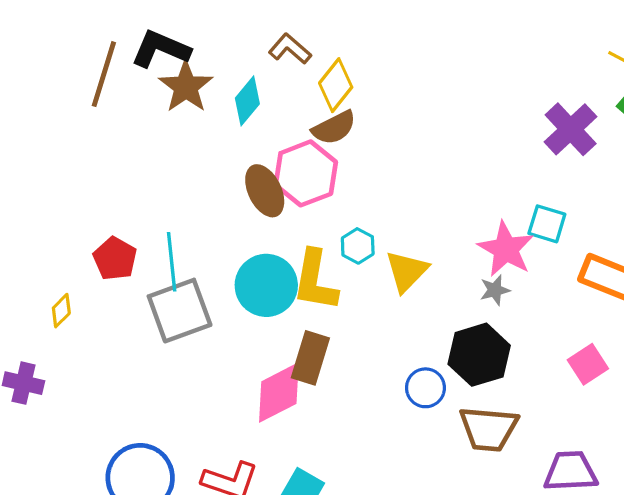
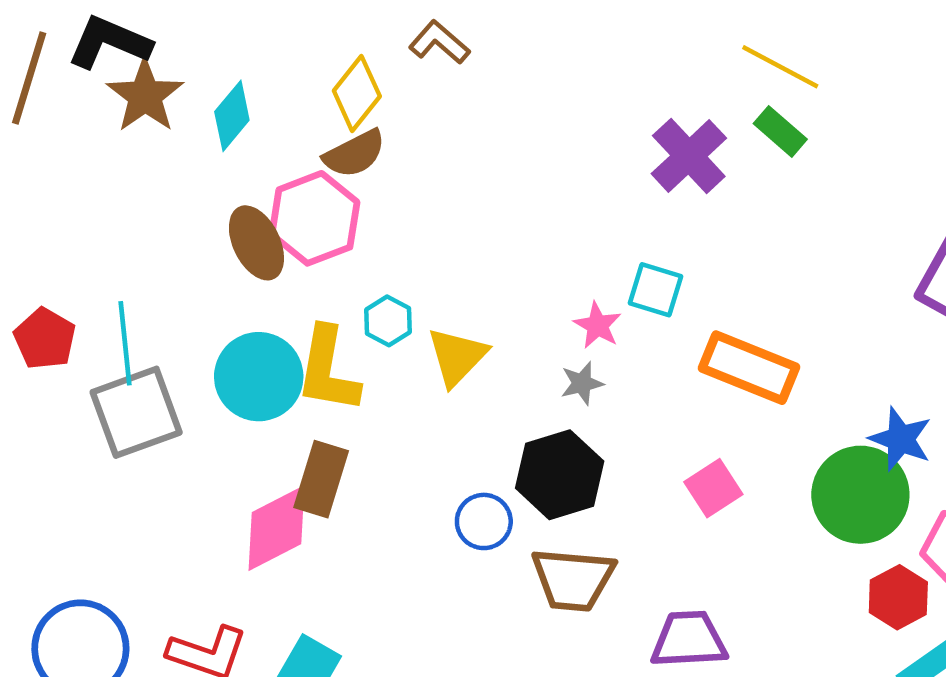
brown L-shape: (290, 49) -> (439, 42), moved
pink star: (506, 249) -> (597, 325), size x0.6

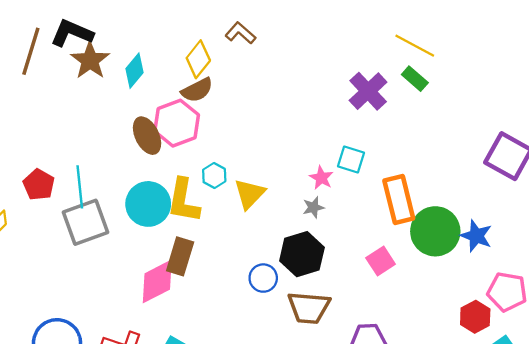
orange rectangle: (749, 368) -> (399, 199), turned 54
green circle: (860, 495) -> (435, 231), moved

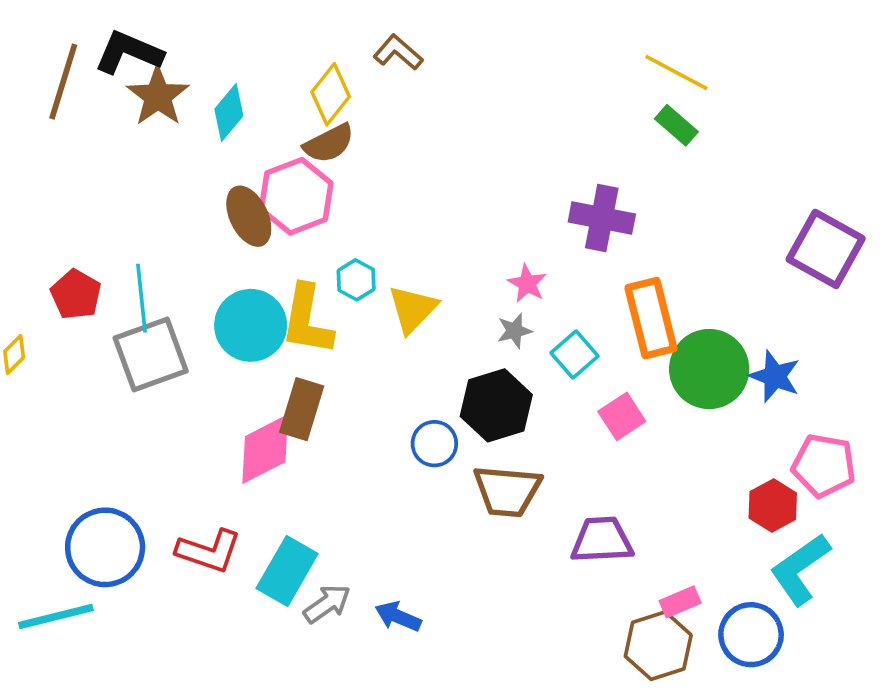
purple cross: (368, 91) -> (602, 218), moved, turned -36
cyan square: (351, 160) -> (575, 354), moved, turned 32

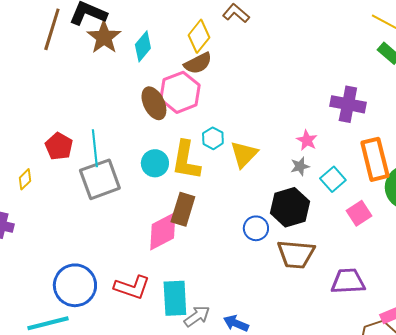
cyan circle: (251, 325) -> (155, 163), size x0.7
cyan rectangle: (287, 571) -> (175, 298), turned -33

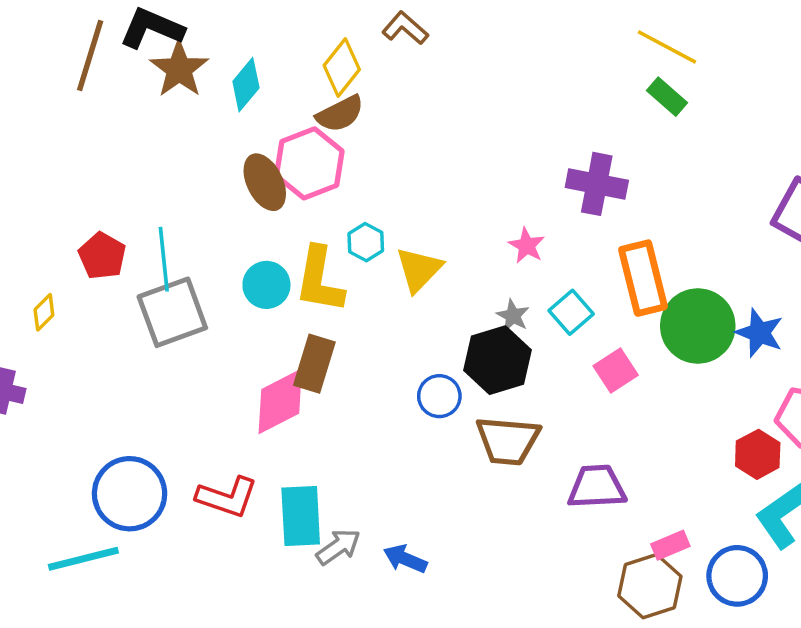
gray star: (300, 166) -> (513, 316), moved, turned -30

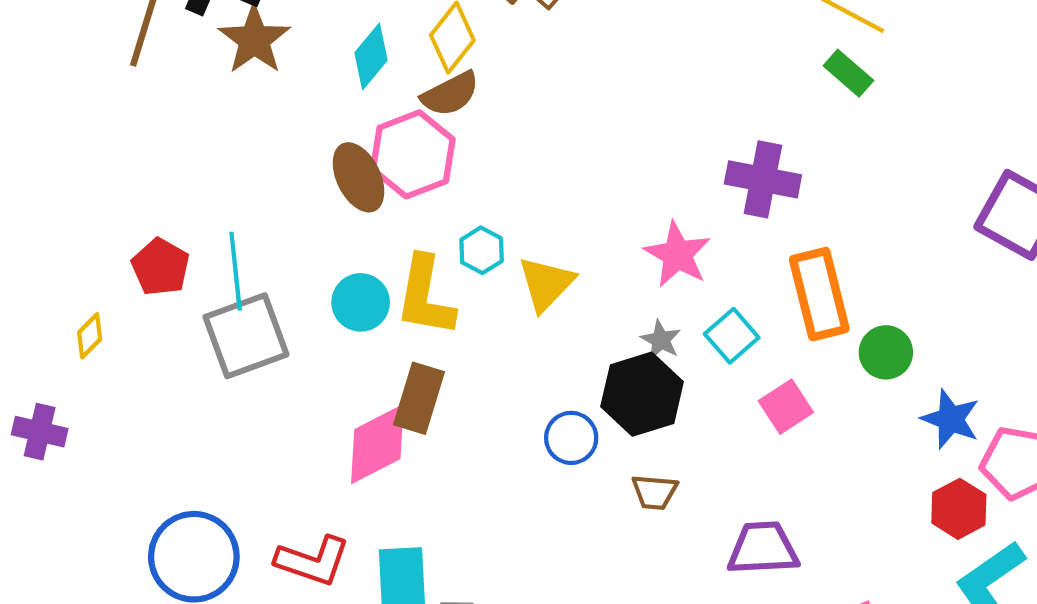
cyan diamond: (246, 85) -> (371, 56), moved
pink star: (527, 246) -> (677, 254), size x1.5
green circle: (698, 326) -> (886, 352), size x0.6
blue star: (759, 333) -> (951, 419), moved
brown trapezoid: (508, 441) -> (655, 492), size x0.6

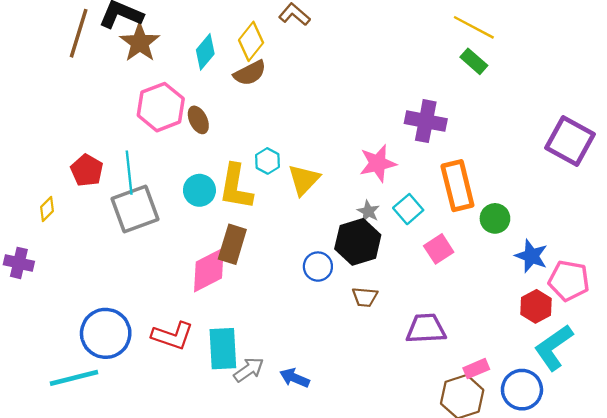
pink hexagon: (413, 154) -> (161, 107), moved
brown ellipse: (359, 177) -> (198, 120), size x0.7
pink star: (677, 254) -> (378, 163), turned 30

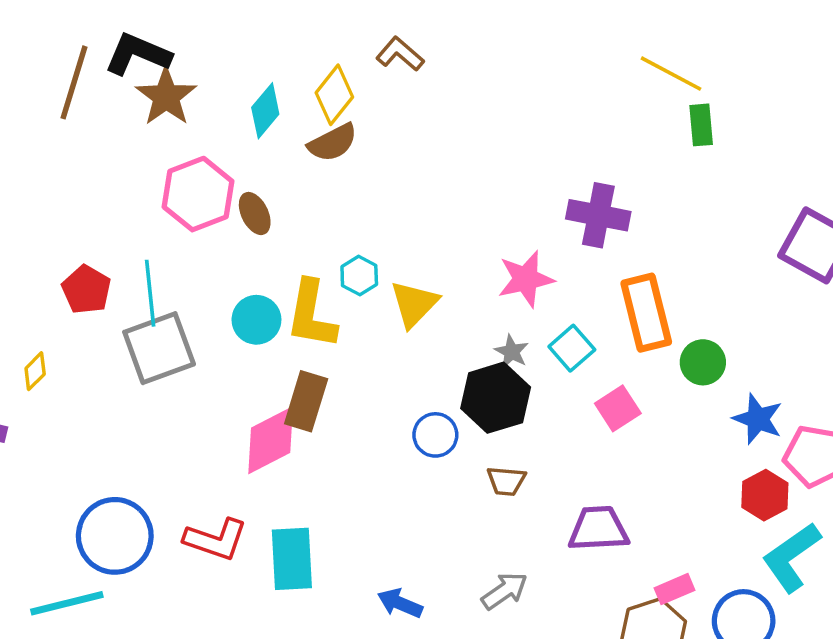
green rectangle: (474, 61) -> (701, 125), moved, turned 44
yellow diamond: (47, 209) -> (35, 371), moved
gray arrow: (249, 370) -> (504, 591), moved

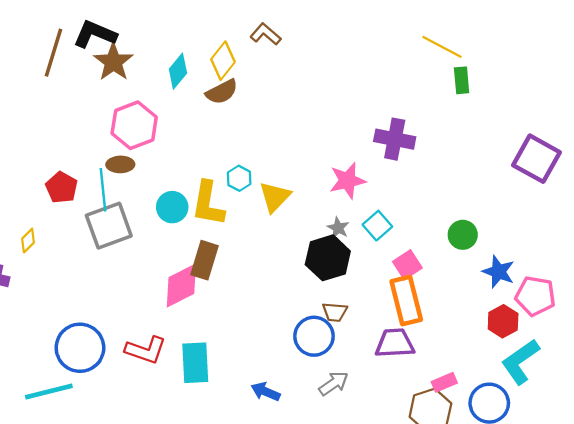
brown ellipse: (255, 213) -> (120, 164), moved, turned -65
orange rectangle: (646, 313) -> (406, 300), moved
blue circle: (435, 435) -> (314, 336), moved, size x1.4

